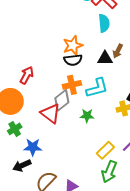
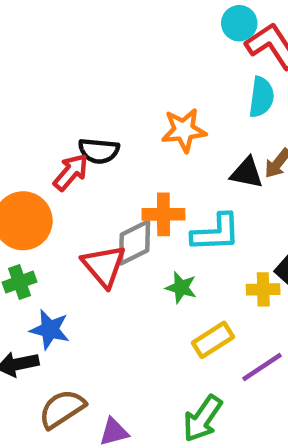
black semicircle: (73, 60) -> (99, 151), moved
yellow rectangle: (105, 150) -> (213, 340), moved

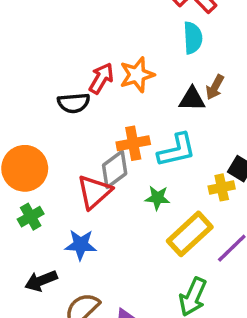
red arrow: (71, 172) -> (101, 78), moved
red triangle: (104, 266) -> (94, 192), turned 39
blue star: (50, 330) -> (81, 245), moved
yellow rectangle: (213, 340) -> (190, 234), size x1.4

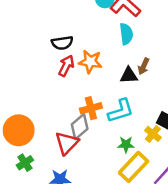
orange star: (137, 75) -> (90, 62), turned 30
black semicircle: (74, 103) -> (62, 43), moved
yellow cross: (222, 187) -> (153, 134), turned -35
green star: (157, 198) -> (126, 145), moved

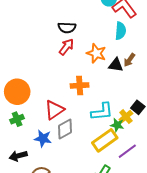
orange star: (90, 62) -> (96, 53), moved
cyan L-shape: (121, 111) -> (102, 112), moved
gray diamond: (80, 127) -> (65, 129), moved
green star: (126, 145) -> (117, 125), moved

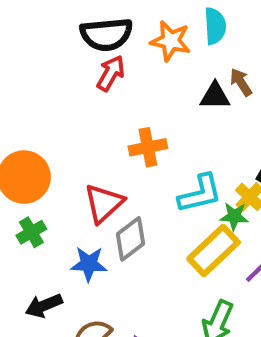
black semicircle: (67, 28) -> (106, 34), size x1.4
orange star: (96, 53) -> (171, 41), moved
brown arrow: (129, 60) -> (241, 82), turned 120

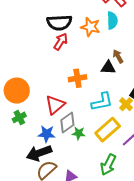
brown arrow: (241, 82) -> (118, 56), moved
black triangle: (215, 96) -> (108, 68), moved
green star: (234, 216) -> (79, 133), moved
black arrow: (44, 306) -> (39, 153), moved, size x1.4

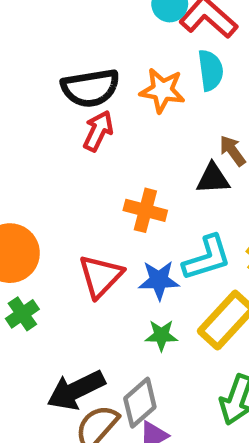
orange cross: (77, 78) -> (145, 210), turned 30
gray diamond: (67, 122) -> (140, 403), moved
blue star: (47, 134) -> (159, 280), moved

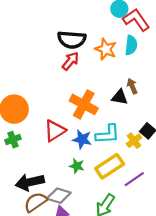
orange cross: (145, 210) -> (84, 104), size x1.4
gray diamond: (140, 403) -> (59, 196), turned 45

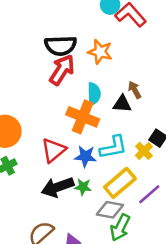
cyan semicircle: (131, 45) -> (94, 94), moved
red arrow: (70, 61) -> (62, 70), size x1.4
black arrow: (30, 182) -> (57, 187), moved
gray diamond: (59, 196) -> (110, 210), moved

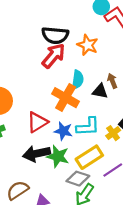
green star: (83, 187) -> (58, 156), size x1.5

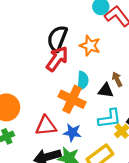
black semicircle: (55, 35) -> (57, 38), turned 110
red triangle: (37, 122) -> (46, 126), turned 30
cyan L-shape: (88, 127) -> (110, 119), moved

